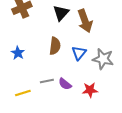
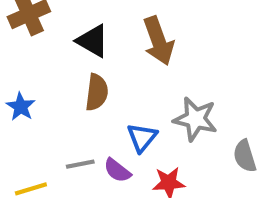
black triangle: (61, 13) -> (93, 41), moved, turned -42
blue triangle: (79, 53) -> (142, 137), moved

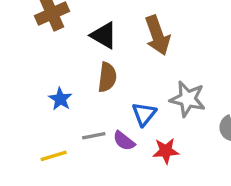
blue star: (21, 107) -> (60, 99), moved

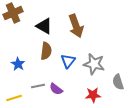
blue triangle: (144, 114) -> (68, 61), moved
red star: (166, 151) -> (93, 95), moved

